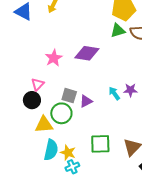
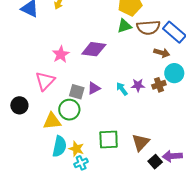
pink triangle: (38, 84) -> (45, 81), size x1.5
black circle: (32, 100) -> (19, 105), moved
purple triangle: (86, 101) -> (94, 88), moved

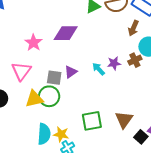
brown arrow: (162, 53) -> (133, 28), turned 105
yellow triangle: (52, 121) -> (34, 99), moved

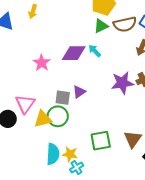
purple star: (114, 63) -> (122, 83), size x1.6
cyan arrow: (99, 69) -> (95, 51), moved
pink triangle: (21, 71) -> (25, 104), moved

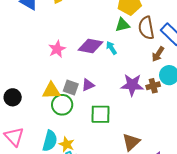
brown semicircle: (125, 24) -> (146, 28), turned 80
pink triangle: (25, 104) -> (14, 137), moved, turned -30
yellow triangle: (43, 119) -> (51, 91), moved
green square: (101, 141) -> (100, 114), moved

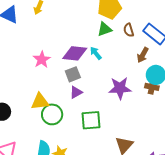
brown semicircle: (146, 28) -> (129, 30), size x0.6
brown cross: (153, 86) -> (152, 87), moved, turned 32
gray square: (71, 87) -> (73, 74), moved, turned -35

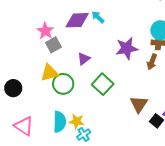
brown arrow: (143, 55) -> (152, 62), moved
gray square: (73, 74) -> (53, 45), moved
green square: (91, 120) -> (103, 84), turned -35

